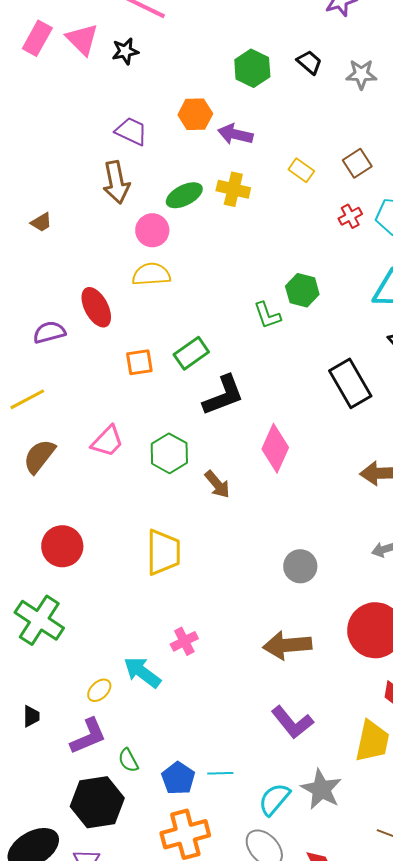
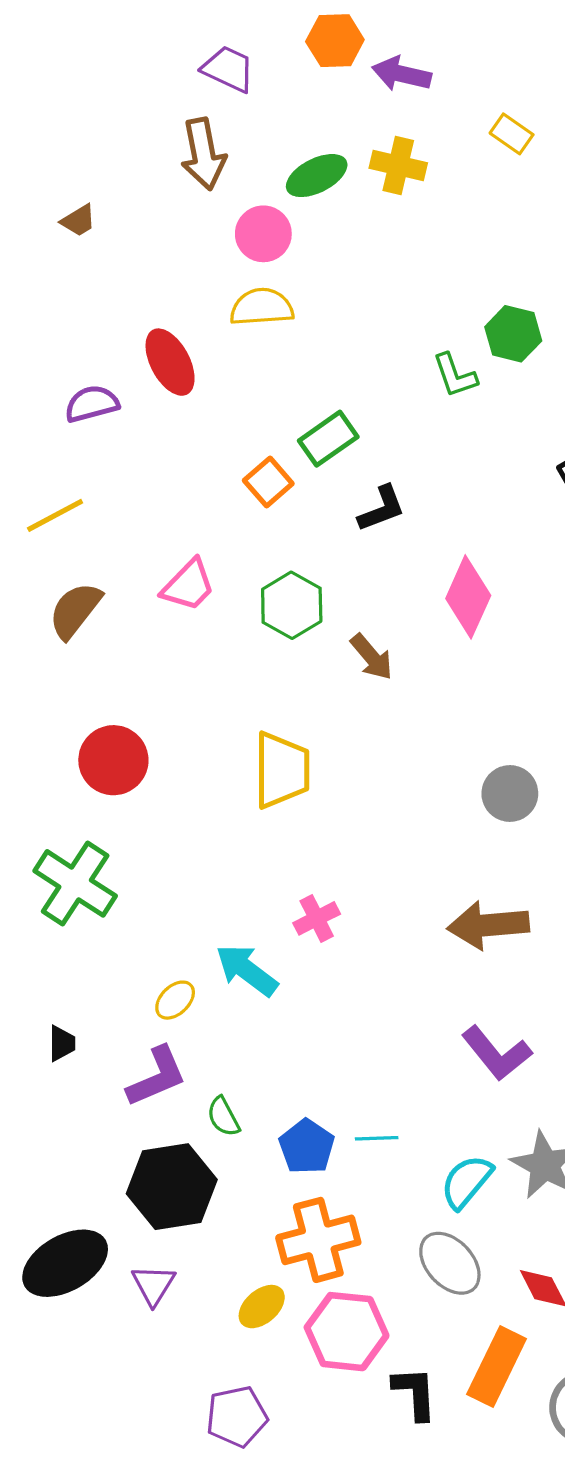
orange square: (139, 362) -> (268, 482), moved, turned -32
black L-shape: (223, 395) -> (382, 509), size x0.7

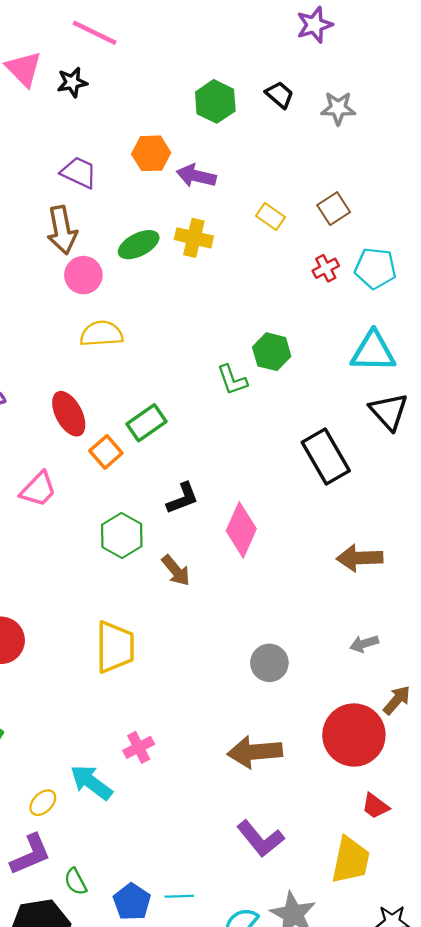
pink circle: (263, 234) -> (83, 275), moved
red ellipse: (170, 362) -> (69, 414), moved
black L-shape: (382, 509) -> (183, 498), moved
pink trapezoid: (188, 585) -> (38, 489), moved

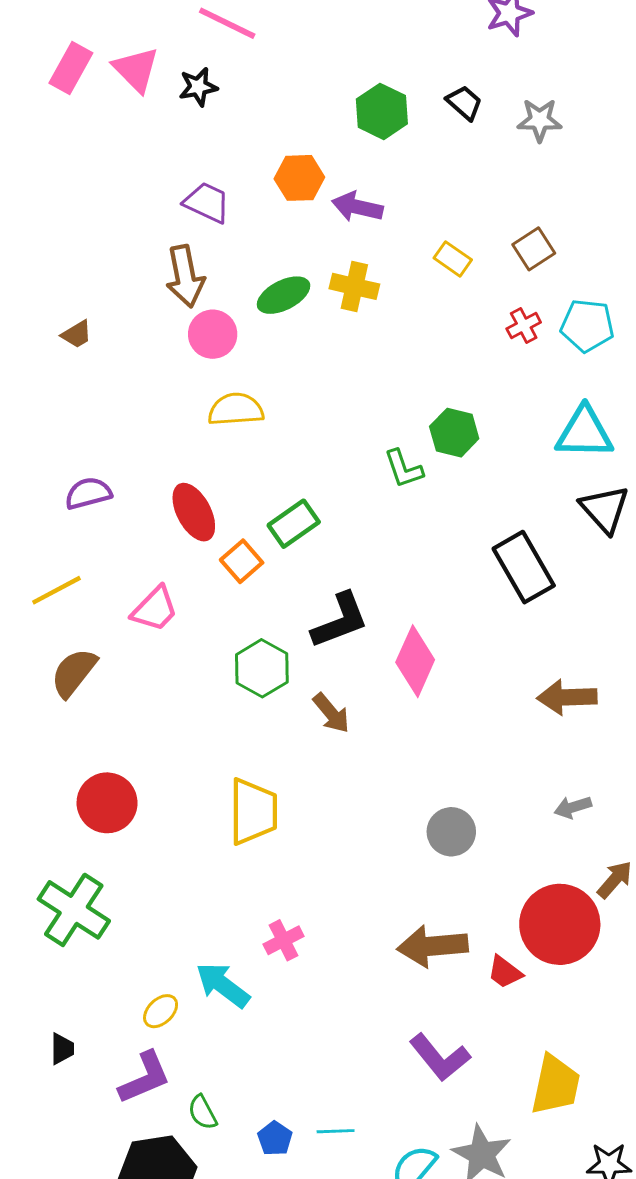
black L-shape: (183, 498) -> (340, 621), size x1.4
red trapezoid: (375, 806) -> (505, 972), moved
blue pentagon: (132, 902) -> (275, 1138), size x0.7

